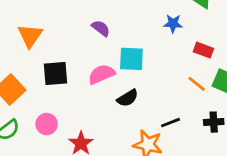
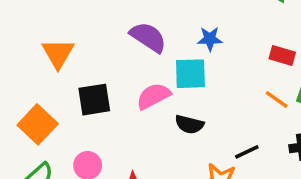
blue star: (173, 24) -> (210, 39), moved
purple semicircle: (101, 28) -> (148, 37), size x1.5
black semicircle: (128, 98) -> (189, 124), turned 50

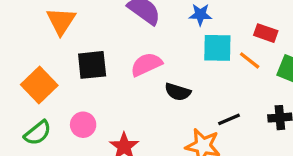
cyan square: (190, 74) -> (217, 48), moved
orange line: (277, 100) -> (250, 60), moved

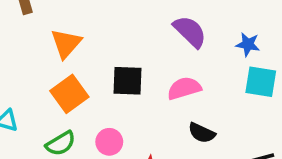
orange triangle: (61, 21) -> (66, 43), moved
black semicircle: (178, 92) -> (202, 133), moved

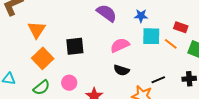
pink semicircle: (184, 88) -> (120, 45), moved

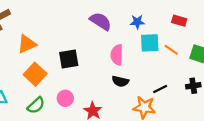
red rectangle: (181, 27) -> (179, 21), moved
orange triangle: (37, 30) -> (27, 44), turned 36
pink semicircle: (120, 45) -> (117, 55), turned -60

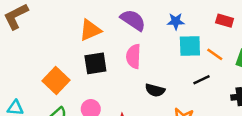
orange triangle: (27, 44) -> (90, 30), moved
pink semicircle: (117, 55) -> (133, 56), moved
black line: (160, 89) -> (201, 80), moved

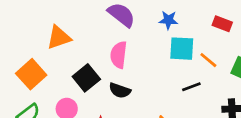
orange triangle: (90, 30) -> (59, 37), moved
black square: (95, 63) -> (86, 78), moved, turned -35
black semicircle: (155, 90) -> (120, 91), moved

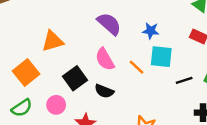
pink semicircle: (119, 55) -> (105, 59), turned -40
orange line: (208, 60) -> (137, 67), moved
black line: (191, 87) -> (184, 80), moved

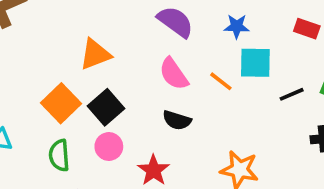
black square: (75, 78) -> (106, 107), moved
green semicircle: (22, 108) -> (59, 155), turned 125

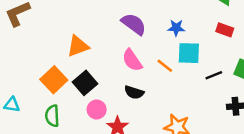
pink circle: (109, 147) -> (97, 110), moved

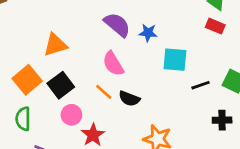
blue star: (176, 28) -> (148, 33), moved
red rectangle: (225, 30) -> (215, 26), moved
orange line: (165, 66) -> (104, 92), moved
black semicircle: (134, 92) -> (129, 99), moved

